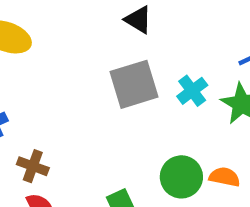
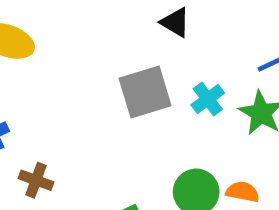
black triangle: (138, 20) -> (175, 22), moved

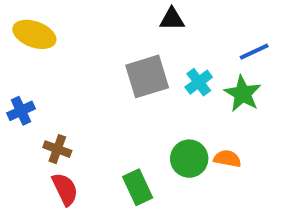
black triangle: (175, 22) -> (172, 19), turned -32

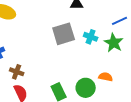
cyan cross: (199, 82) -> (91, 37), turned -32
green circle: (189, 159) -> (86, 88), moved

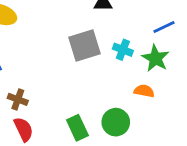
orange semicircle: (106, 77) -> (144, 91), moved

